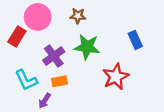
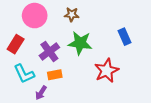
red rectangle: (17, 36) -> (16, 44), moved

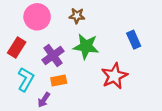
cyan L-shape: (24, 74) -> (26, 79), turned -125

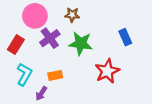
purple cross: (53, 56) -> (50, 38), moved

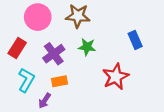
brown star: (72, 15) -> (78, 16), size x1.5
purple cross: (50, 38) -> (54, 54), moved
green star: (81, 43) -> (87, 47), size x0.7

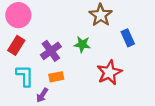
brown star: (78, 16) -> (101, 15), moved, turned 30
pink circle: (38, 17) -> (18, 15), moved
cyan L-shape: (26, 80) -> (25, 76), turned -30

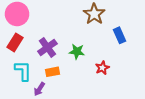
green star: (82, 44) -> (77, 52), moved
red star: (109, 72) -> (102, 68), size x0.6

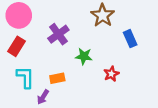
purple cross: (47, 47) -> (58, 34), moved

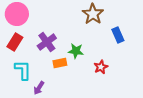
purple cross: (58, 34) -> (47, 42), moved
orange rectangle: (57, 78) -> (60, 63), moved

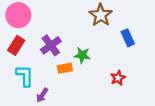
red star: (101, 67) -> (118, 78), moved

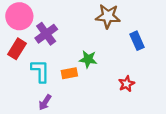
brown star: (101, 15) -> (108, 16), turned -30
purple cross: (51, 45) -> (46, 34), moved
cyan L-shape: (25, 76) -> (40, 71), moved

